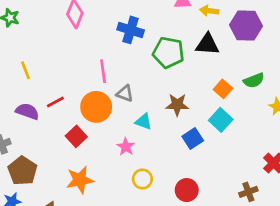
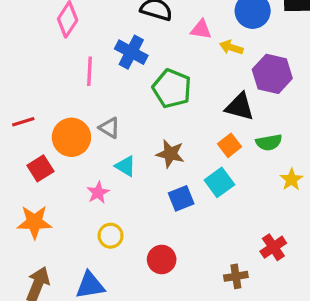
black triangle: (207, 44) -> (240, 107), moved
pink line: (103, 71) -> (89, 71), moved

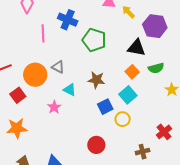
yellow arrow: (231, 47) -> (128, 12), turned 32
yellow circle: (111, 236) -> (123, 119), moved

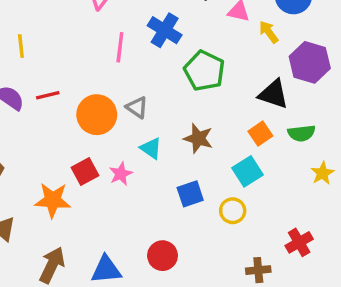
red square: (18, 95) -> (85, 171), moved
blue square: (105, 107) -> (190, 194), moved
red circle: (96, 145) -> (163, 256), moved

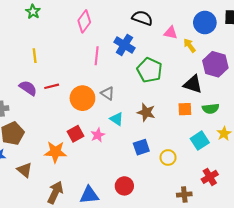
orange square: (260, 134) -> (185, 109), turned 32
cyan square: (247, 171) -> (200, 141), moved

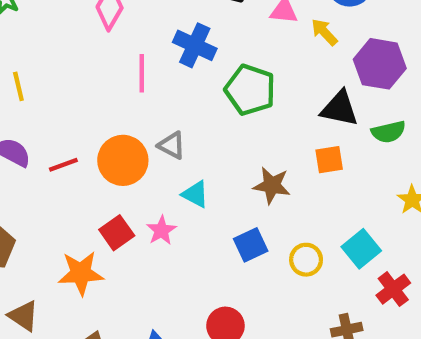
red line: (52, 86) -> (63, 165), moved
green semicircle: (211, 109) -> (388, 132), moved
brown star: (146, 112) -> (272, 185), moved
cyan square: (200, 141) -> (361, 249), moved

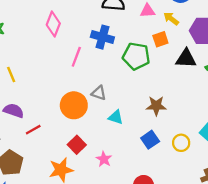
pink line: (142, 73) -> (76, 57), turned 30
orange square: (329, 160) -> (160, 39), moved
red line: (63, 165) -> (33, 130), moved
pink star: (161, 230) -> (104, 159), moved

